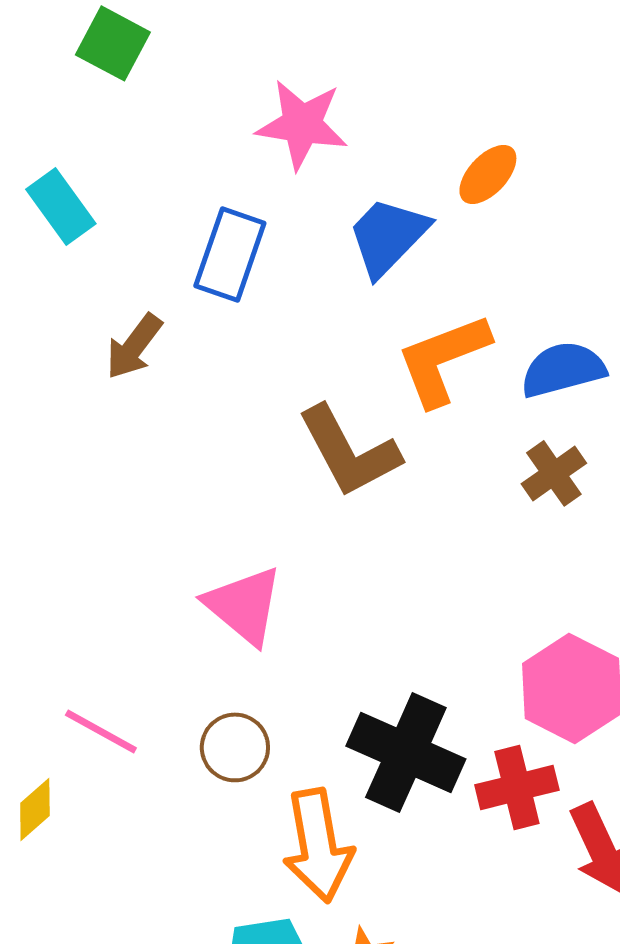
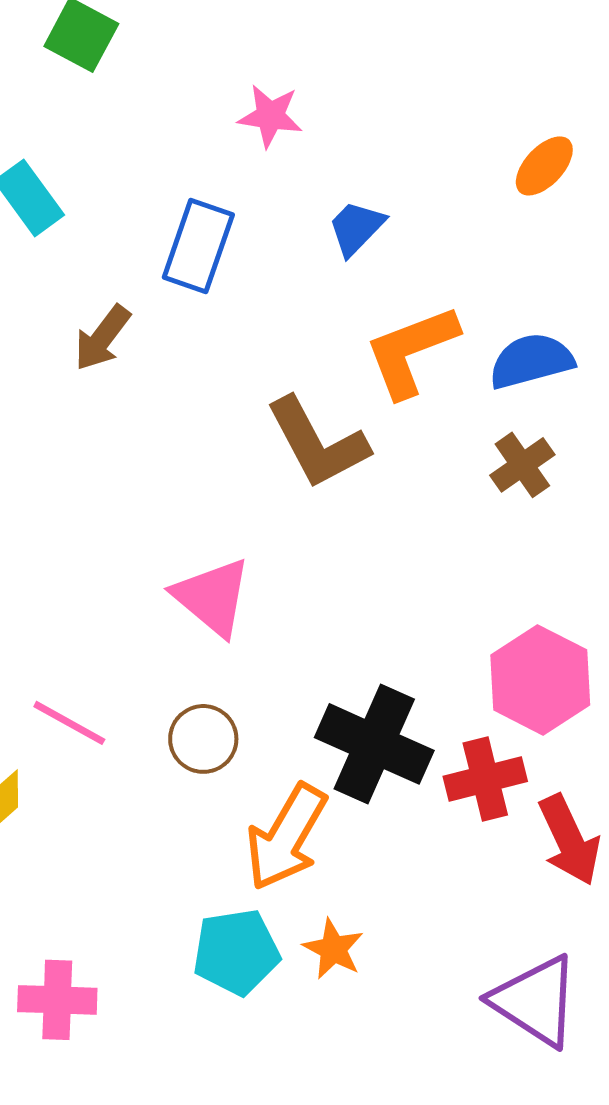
pink star: (302, 124) -> (270, 116), size x0.7
orange ellipse: (488, 174) -> (544, 166), moved
blue trapezoid: (388, 236) -> (356, 228), size x0.7
orange arrow: (318, 845) -> (286, 837), turned 40

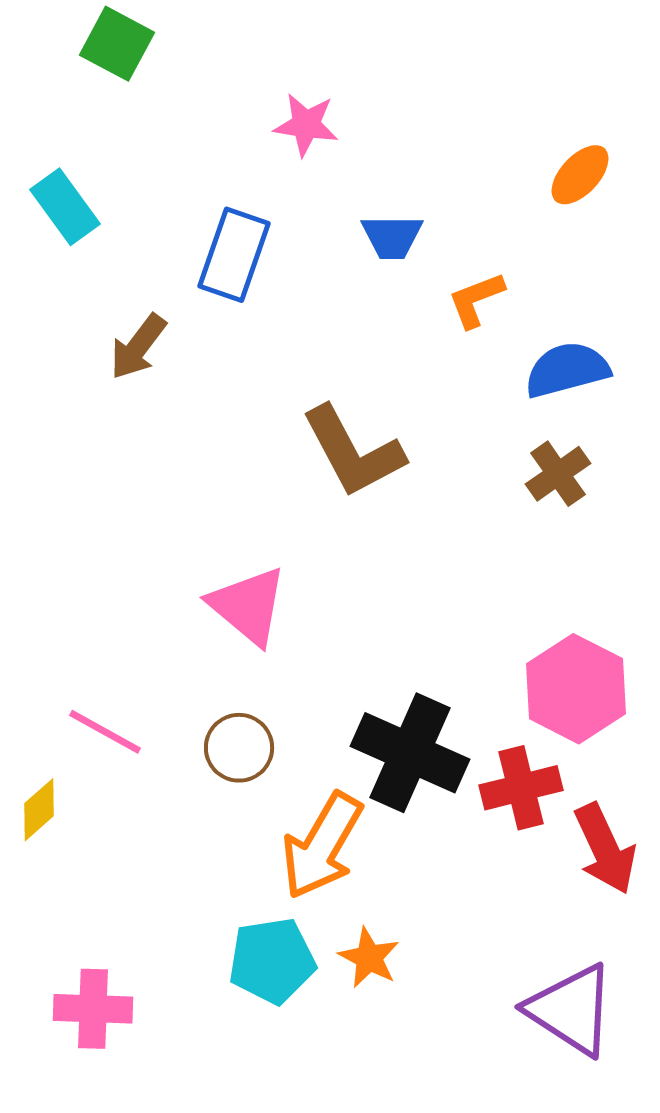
blue trapezoid: (356, 228) -> (392, 237), turned -134
orange L-shape: (411, 351) -> (476, 300), moved, size x0.6

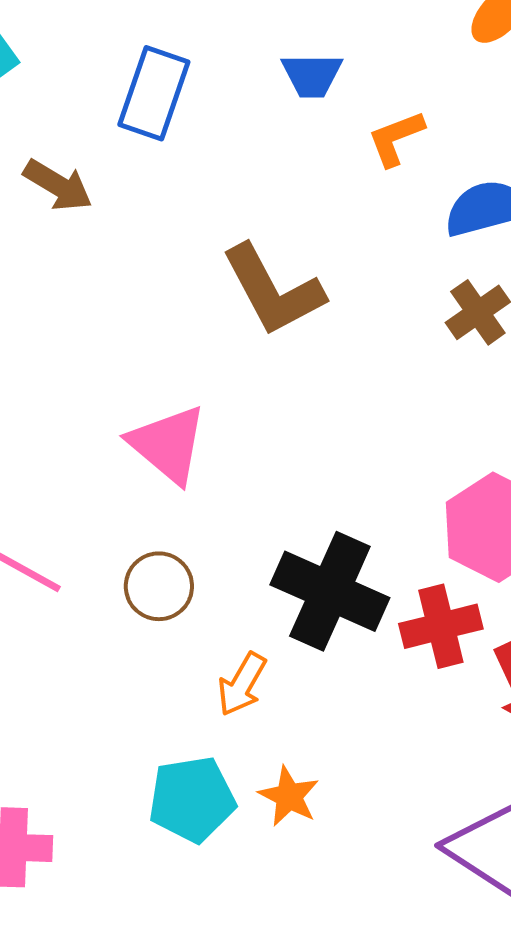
brown arrow: (138, 347) -> (58, 185), turned -96
orange arrow: (322, 846) -> (242, 684), size x0.6

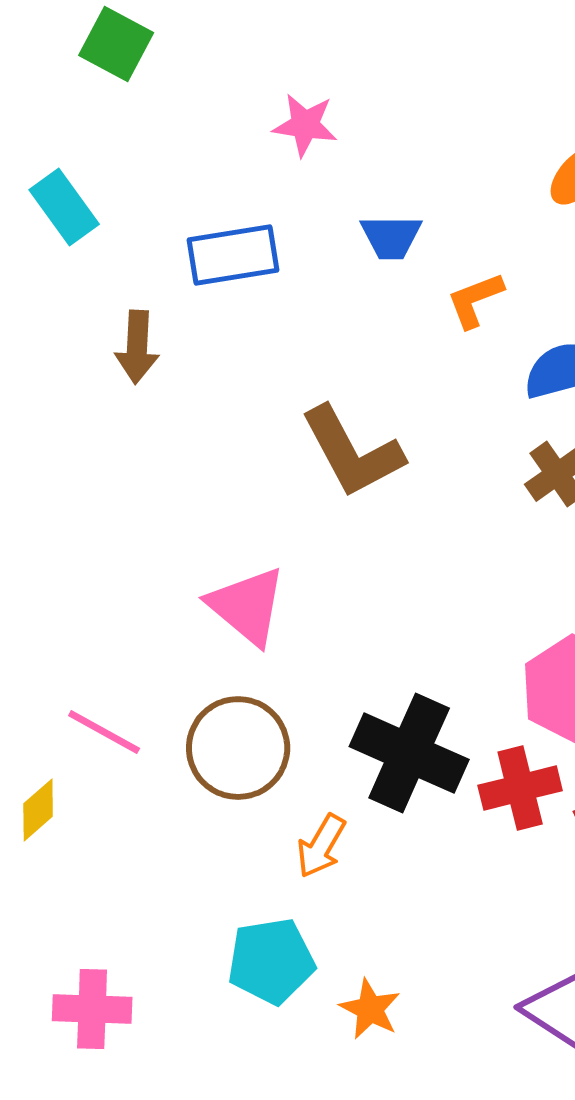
blue rectangle: (154, 93) -> (233, 255), turned 62
brown arrow: (58, 185) -> (137, 347), turned 62
brown circle: (159, 586) -> (238, 748), size x1.5
orange star: (289, 796) -> (370, 1009), moved

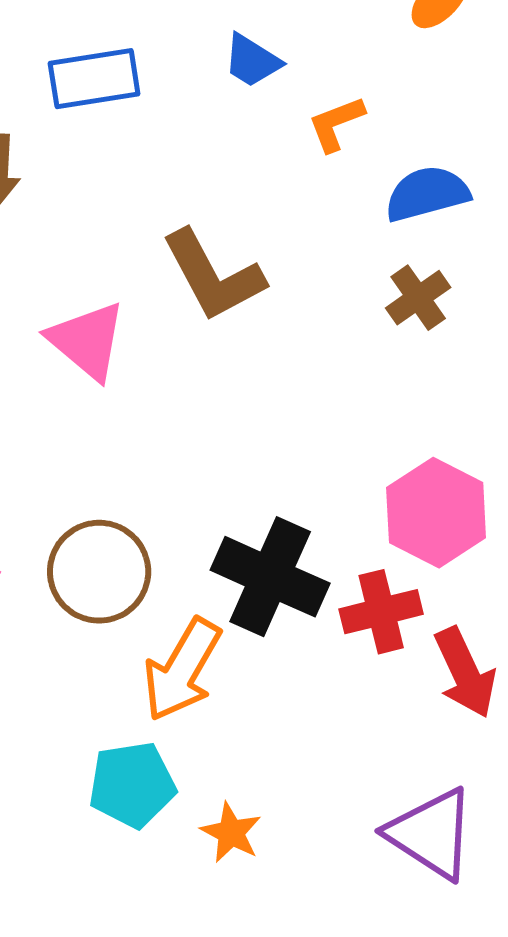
blue trapezoid: (391, 237) -> (252, 61), turned 32
pink triangle: (247, 606) -> (87, 341), moved
orange arrow: (321, 846) -> (182, 670), size x1.6

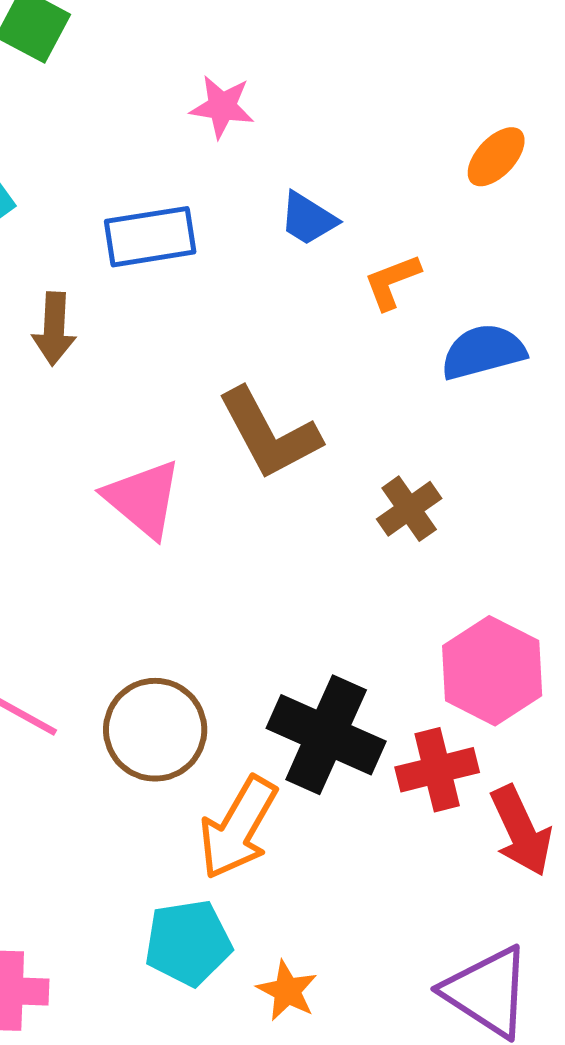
brown cross: (418, 298) -> (409, 509), moved

